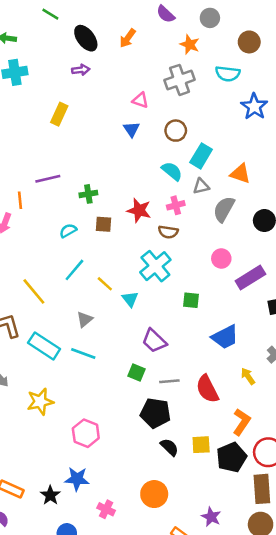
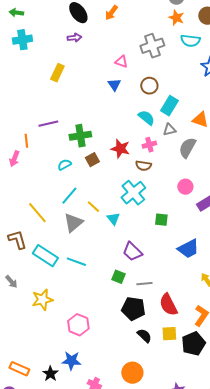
orange star: (190, 45) -> (176, 18), moved
green cross: (88, 194) -> (80, 136), size x1.5
brown square: (104, 224) -> (92, 160), turned -32
gray triangle: (85, 319) -> (73, 223), moved, size x1.5
red semicircle: (207, 389) -> (168, 305), moved

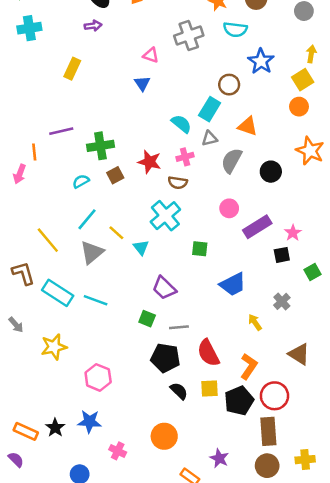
brown circle: (149, 86) -> (229, 85), moved
black star: (50, 374) -> (55, 428), moved

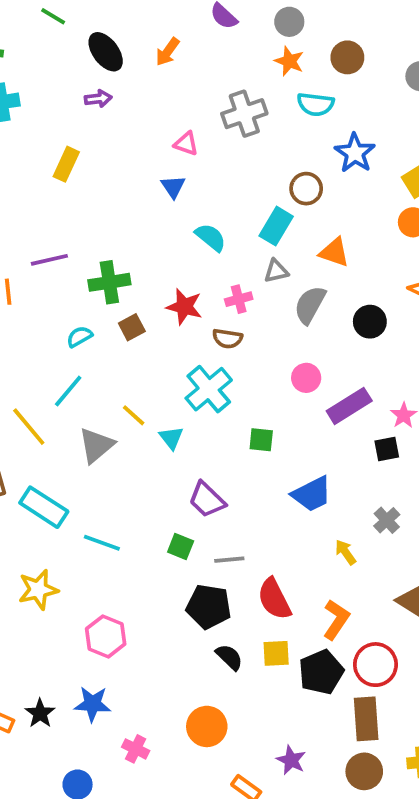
cyan semicircle: (181, 124) -> (211, 237), moved
cyan line: (87, 219) -> (68, 391), moved
cyan line: (96, 300) -> (102, 543), moved

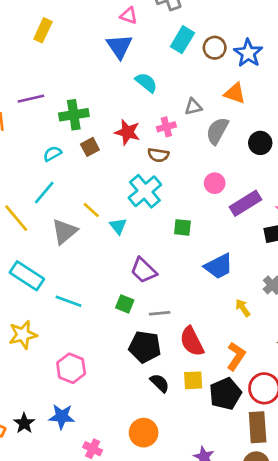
blue star: (355, 153) -> (248, 53), moved
blue triangle: (173, 187) -> (119, 46), size x1.5
cyan rectangle: (276, 226) -> (182, 40), moved

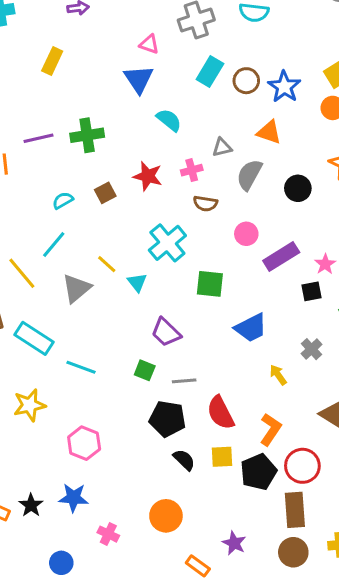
green cross: (74, 115) -> (87, 135), moved
brown semicircle: (158, 155) -> (205, 203), moved
green square: (182, 227) -> (210, 284), size x1.4

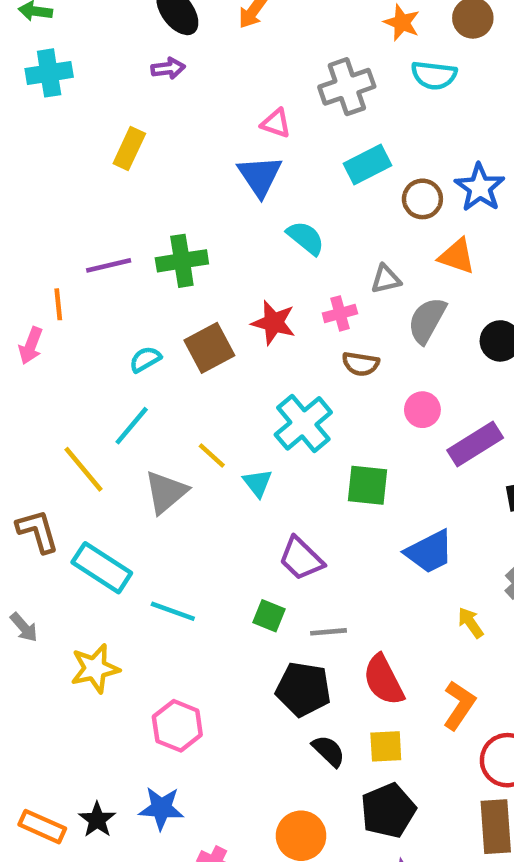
cyan rectangle: (210, 72) -> (367, 165), turned 32
brown circle: (246, 81) -> (422, 199), moved
brown square: (105, 193) -> (209, 348), size x1.5
black pentagon: (258, 472) -> (388, 811), moved

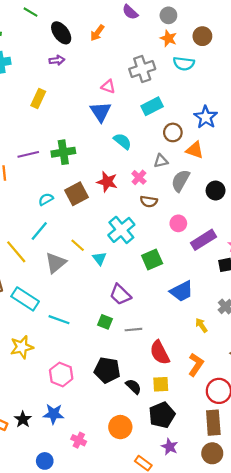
brown circle: (422, 199) -> (173, 132), moved
pink cross: (340, 313) -> (139, 177), turned -32
green square: (367, 485) -> (152, 260), turned -30
black pentagon: (303, 689) -> (107, 370), moved

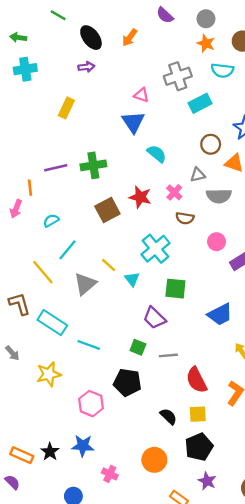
cyan rectangle: (152, 106) -> (200, 103), moved
gray semicircle: (181, 181) -> (219, 196), turned -120
cyan semicircle: (46, 199) -> (51, 221), moved
green square: (152, 260) -> (175, 289), moved, turned 30
black pentagon: (107, 370) -> (127, 382), moved

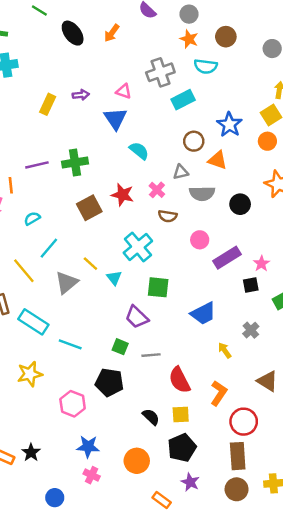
purple arrow: (86, 67) -> (81, 95), moved
blue star: (83, 446) -> (88, 447), moved

